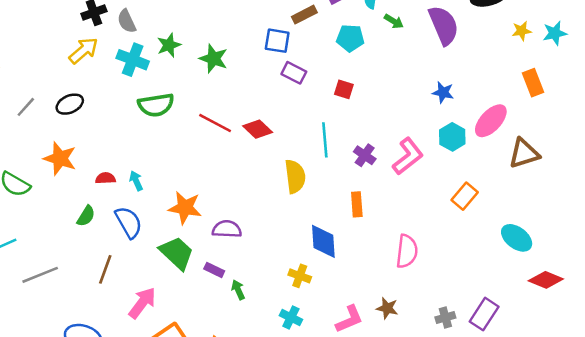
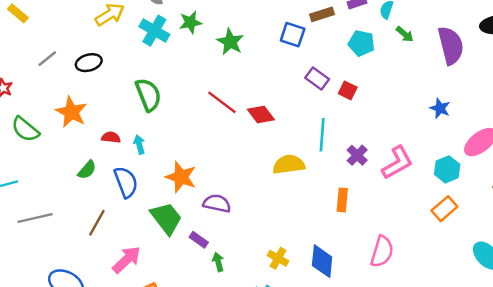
purple rectangle: (294, 73) -> (317, 79), moved
green semicircle: (156, 105) -> (148, 95), moved, turned -112
cyan hexagon: (452, 137) -> (447, 169), moved
yellow semicircle: (295, 176) -> (289, 164), turned -100
blue diamond: (323, 241) -> (322, 261), moved

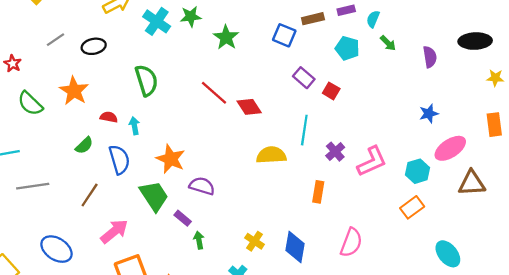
purple semicircle: (451, 45) -> (430, 57), size x0.6
blue star: (440, 108) -> (429, 114), moved, turned 30

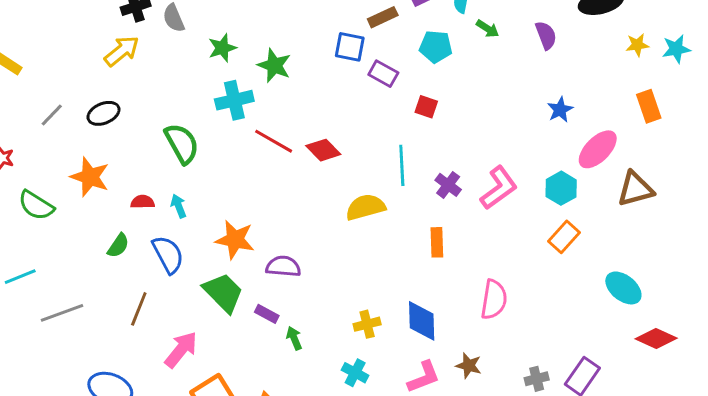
cyan cross: (157, 21) -> (234, 100), moved, turned -36
purple rectangle: (304, 78) -> (383, 74), moved
yellow cross: (255, 241) -> (367, 324), turned -36

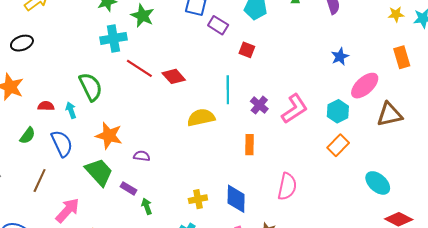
green semicircle: (182, 143) -> (91, 87), moved
purple semicircle: (283, 266) -> (142, 156), size x0.7

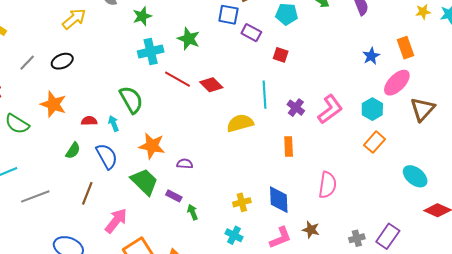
green star: (142, 16) -> (189, 39), moved
orange rectangle: (402, 57) -> (406, 48), moved
brown triangle: (390, 114) -> (423, 109), turned -32

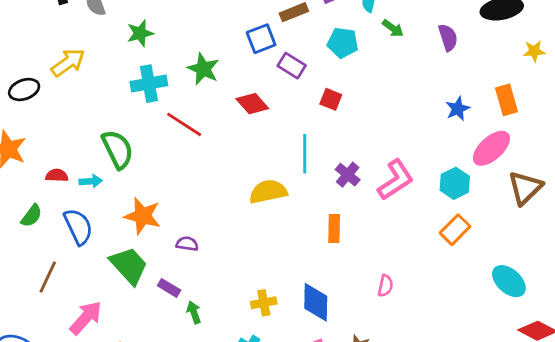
blue square: (228, 15) -> (261, 39), turned -35
yellow arrow: (74, 19) -> (68, 63), moved
red diamond: (211, 85) -> (252, 104), moved
cyan arrow: (114, 123) -> (91, 181), turned 105
pink semicircle: (328, 185) -> (385, 286), size x0.6

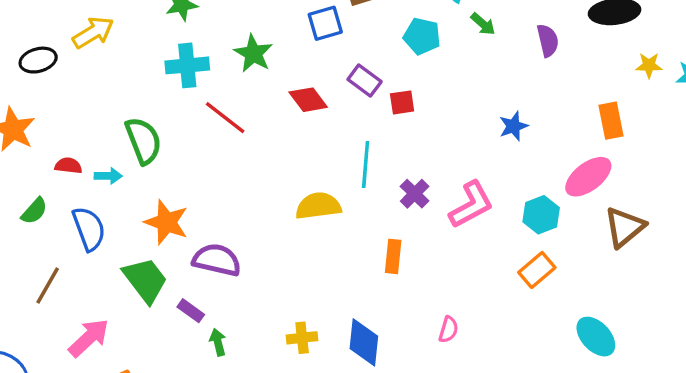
purple rectangle: (292, 66) -> (365, 81), moved
red square: (331, 99) -> (402, 102), turned -35
blue star: (458, 109) -> (513, 126), moved
purple semicircle: (187, 244) -> (217, 260), size x1.8

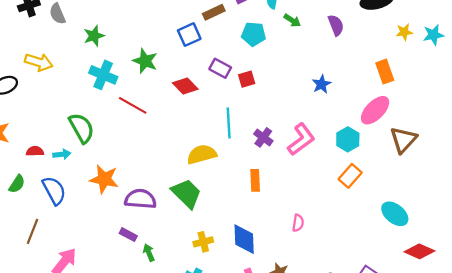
yellow arrow: (93, 32) -> (39, 62), turned 56
cyan cross: (187, 65) -> (103, 75), turned 36
green trapezoid: (145, 280) -> (186, 194), moved

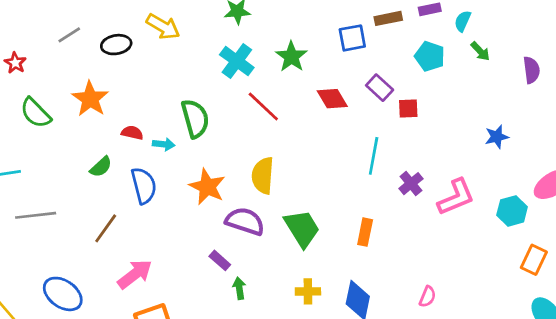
yellow semicircle: (202, 154) -> (263, 175), moved, turned -84
orange rectangle: (350, 176) -> (534, 260), moved, turned -30
orange rectangle: (255, 180) -> (365, 232), moved

